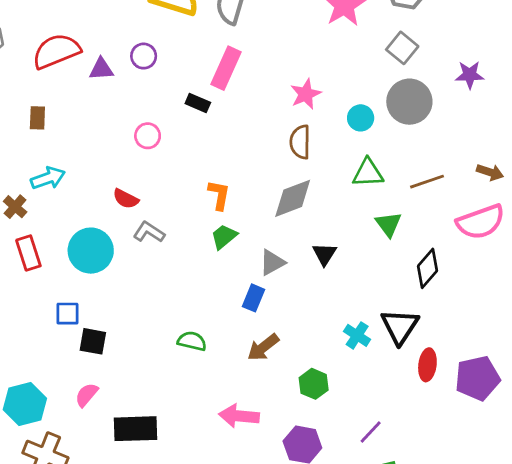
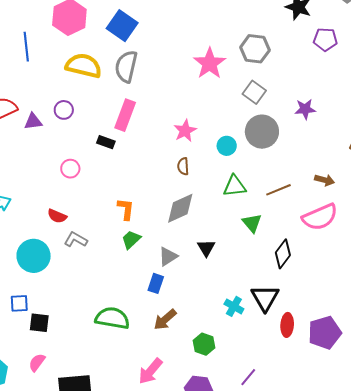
brown semicircle: (300, 142) -> (183, 166), size x0.7
green semicircle: (192, 341) -> (112, 318), size x1.6
pink arrow: (239, 416) -> (150, 371), turned -52

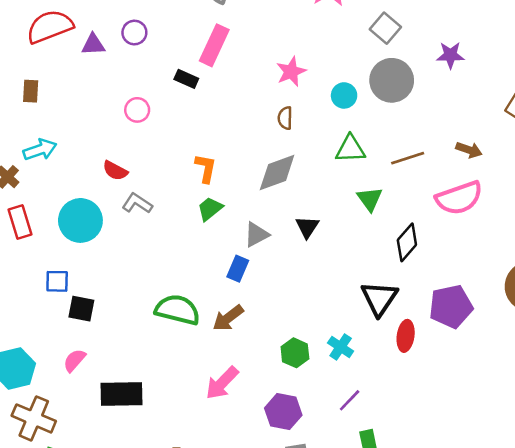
cyan cross: (234, 306) -> (341, 347), moved
brown arrow: (165, 320) -> (228, 318), moved
purple pentagon: (325, 333) -> (451, 306), moved

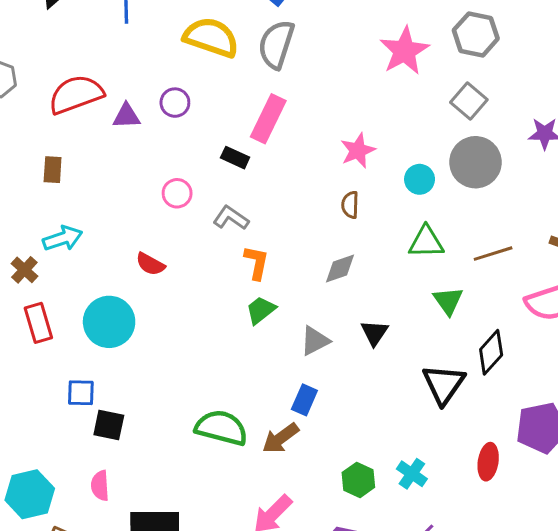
gray diamond: (277, 173) -> (340, 269), size x0.7
gray L-shape: (137, 203) -> (231, 218), moved
blue rectangle: (238, 269) -> (304, 400), moved
black triangle: (379, 298) -> (444, 384), moved
pink semicircle: (74, 360) -> (100, 486), turned -45

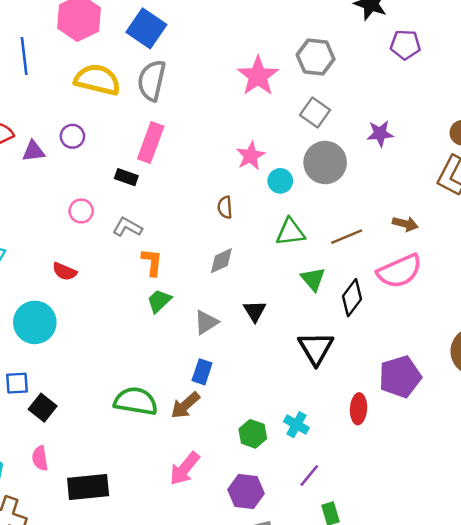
pink star: (358, 151) -> (251, 156), moved
black diamond: (491, 352) -> (352, 298), moved
black square: (109, 425) -> (43, 408), turned 32

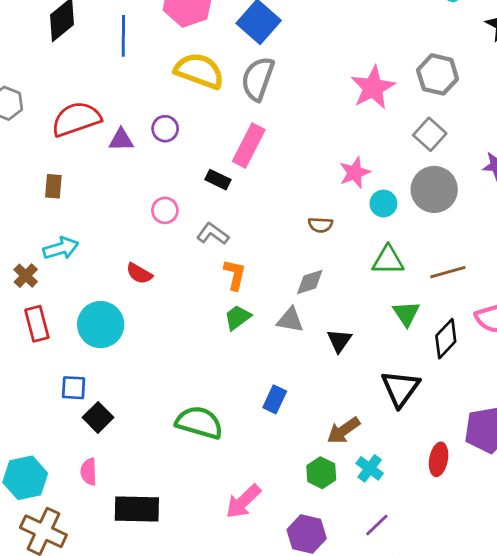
brown semicircle: (225, 207) -> (320, 225), turned -90
gray triangle: (206, 322) -> (290, 320), moved, turned 36
brown arrow: (185, 405) -> (343, 430), moved

